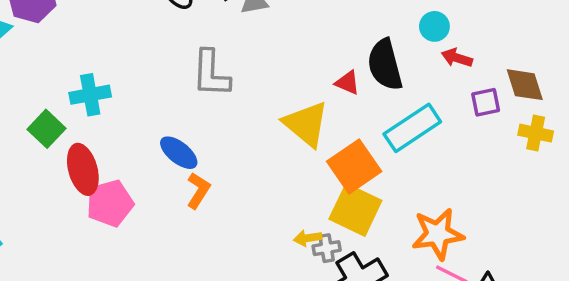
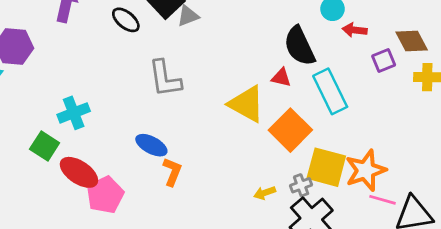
red triangle: (347, 83) -> (281, 78), moved
cyan rectangle: (412, 128) -> (330, 91), turned -72
red ellipse: (83, 169) -> (79, 172), turned -30
yellow square: (355, 210) -> (326, 167), moved
gray cross: (327, 248) -> (301, 185), moved

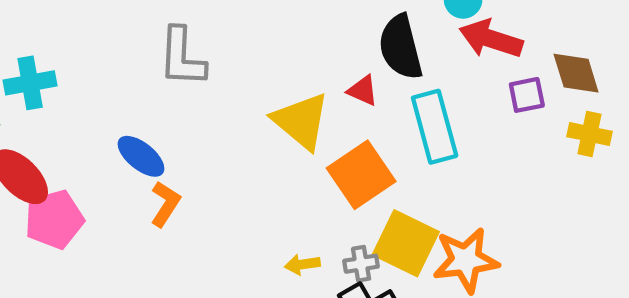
red arrow: (355, 30) -> (491, 39), size x1.6

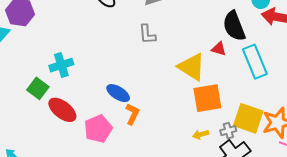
gray L-shape: (182, 57) -> (147, 34), moved, size x0.7
orange square: (361, 175) -> (207, 98), moved, turned 32
pink pentagon: (54, 219) -> (98, 129), moved

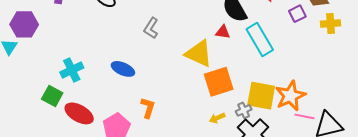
gray L-shape: (147, 34) -> (151, 28), turned 45
blue ellipse: (118, 93) -> (123, 69), moved

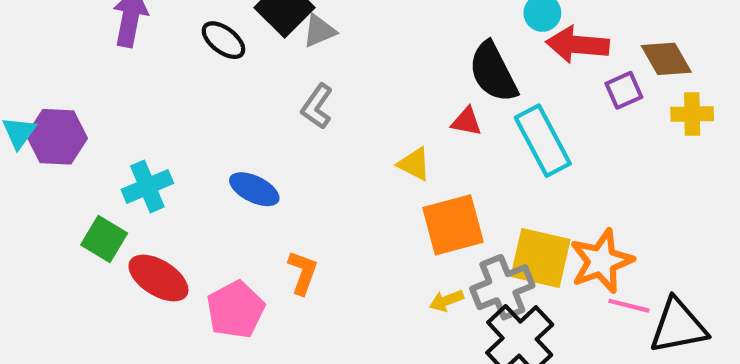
purple hexagon: (24, 24) -> (57, 137), moved
yellow triangle: (199, 53) -> (414, 164), size x0.6
gray cross: (244, 110) -> (502, 287), size x1.8

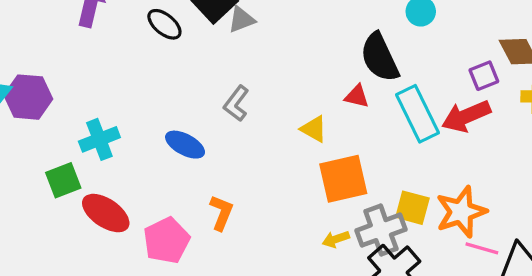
red arrow: (578, 45) -> (466, 116), moved, turned -30
gray L-shape: (317, 106) -> (236, 103), moved
green square: (104, 239) -> (63, 180), turned 36
yellow square: (541, 258) -> (412, 208), size x0.7

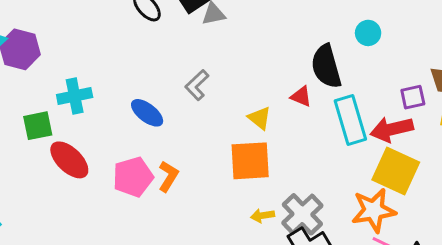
orange square: (343, 179) -> (250, 161), moved
yellow square: (412, 208) -> (396, 171), moved, size x1.5
gray cross: (381, 230) -> (302, 214), turned -33
pink pentagon: (167, 240) -> (133, 177), moved

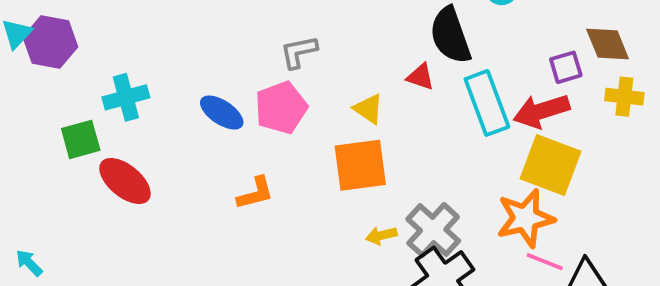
gray L-shape: (197, 85) -> (299, 52), moved, turned 36
orange L-shape: (168, 176) -> (255, 193), turned 48
pink pentagon: (133, 177) -> (281, 108), moved

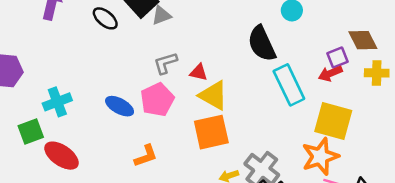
red triangle: (420, 77) -> (199, 72), moved
yellow triangle: (368, 109) -> (213, 95), size x1.5
red arrow: (541, 111) -> (330, 73), moved, size x0.7

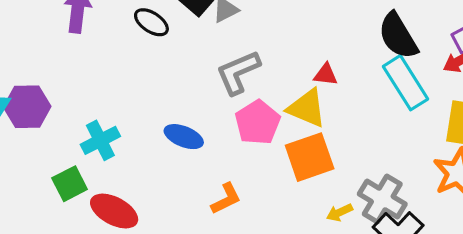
black semicircle: (262, 44) -> (398, 36), moved
gray L-shape: (165, 63) -> (238, 72), size x1.4
red triangle: (199, 72) -> (326, 75), moved
pink pentagon: (157, 100) -> (258, 122), moved

